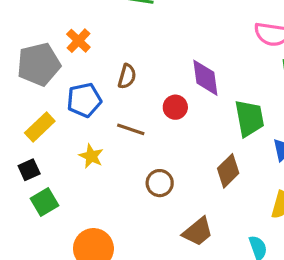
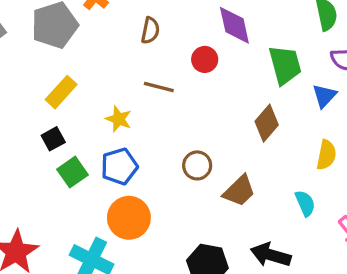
blue pentagon: (84, 100) -> (119, 166), moved
brown circle: (160, 183) -> (197, 165), moved

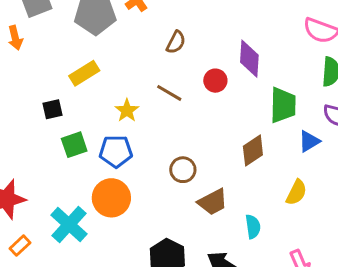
black square: (53, 139) -> (53, 109), moved
cyan semicircle: (305, 203) -> (253, 227), moved

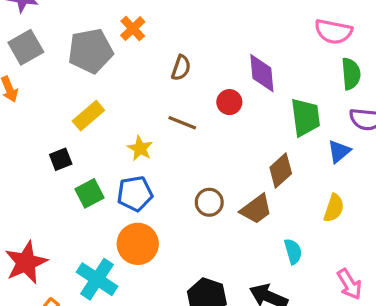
brown trapezoid: (213, 202) -> (256, 209), moved

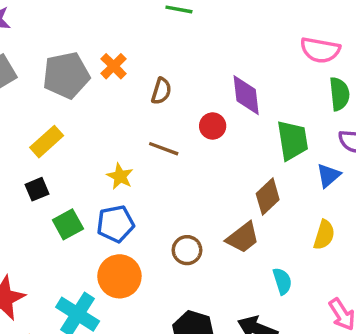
orange cross: (133, 29) -> (114, 66), moved
yellow rectangle: (88, 116) -> (47, 142), moved
brown circle: (209, 202) -> (187, 250), moved

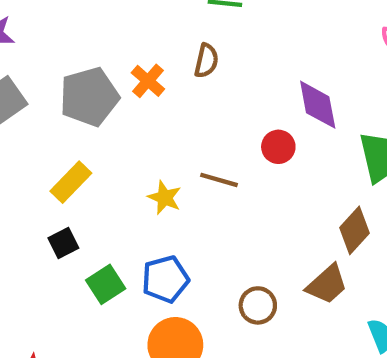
brown semicircle: (161, 91) -> (206, 61), moved
yellow star: (120, 176) -> (165, 198), moved

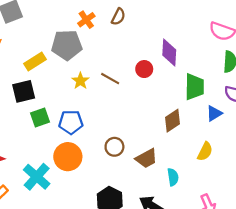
gray pentagon: (89, 97) -> (67, 45), moved
black square: (63, 243) -> (24, 91), size x1.5
brown trapezoid: (327, 284) -> (146, 158), moved

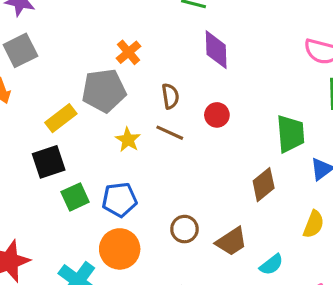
brown semicircle: (118, 17) -> (170, 96), moved, turned -30
purple diamond: (169, 53) -> (216, 50), moved
cyan semicircle: (173, 177) -> (271, 265), turned 66

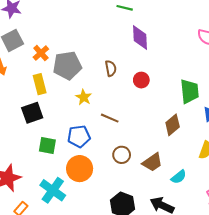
orange cross: (128, 52) -> (41, 53), moved
yellow rectangle: (61, 118) -> (40, 84), turned -66
brown line: (170, 133) -> (110, 118), moved
green square: (75, 197) -> (47, 145), moved, turned 36

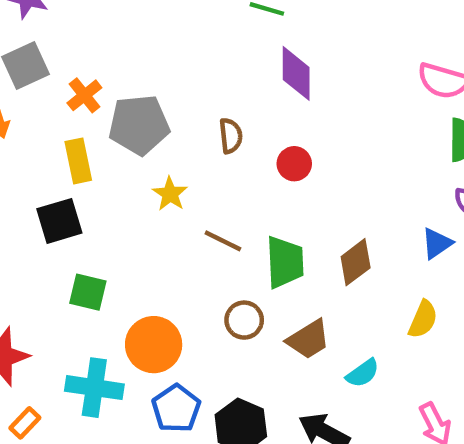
green trapezoid: (190, 91) -> (285, 262), moved
blue pentagon: (79, 136) -> (176, 409), moved, turned -30
cyan cross: (53, 190) -> (94, 388), turned -30

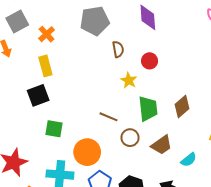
gray pentagon: (139, 125) -> (95, 21), moved
yellow star: (170, 194) -> (129, 80), moved
brown line: (223, 241) -> (108, 117), moved

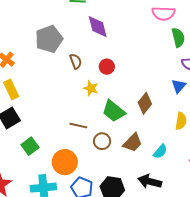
green trapezoid: (148, 109) -> (114, 111), turned 145
green square: (54, 129) -> (30, 146), turned -36

